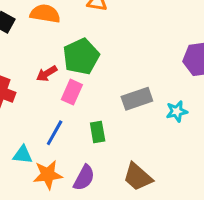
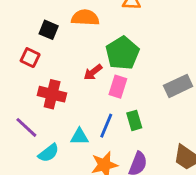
green rectangle: (98, 132) -> (134, 120), moved
cyan triangle: (23, 155) -> (80, 137), moved

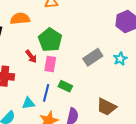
red arrow: (93, 72) -> (31, 56), turned -80
green rectangle: (134, 120) -> (65, 86), turned -40

